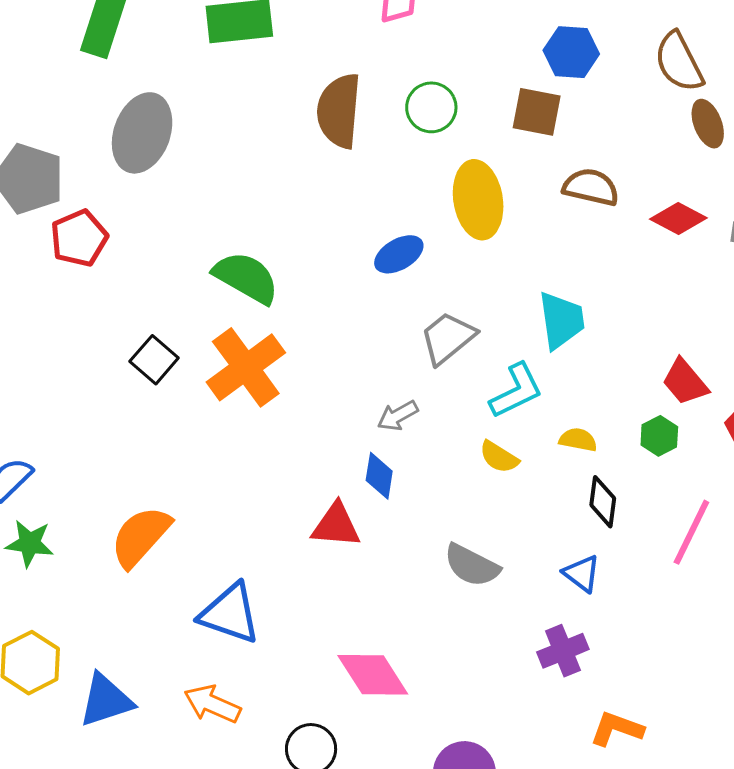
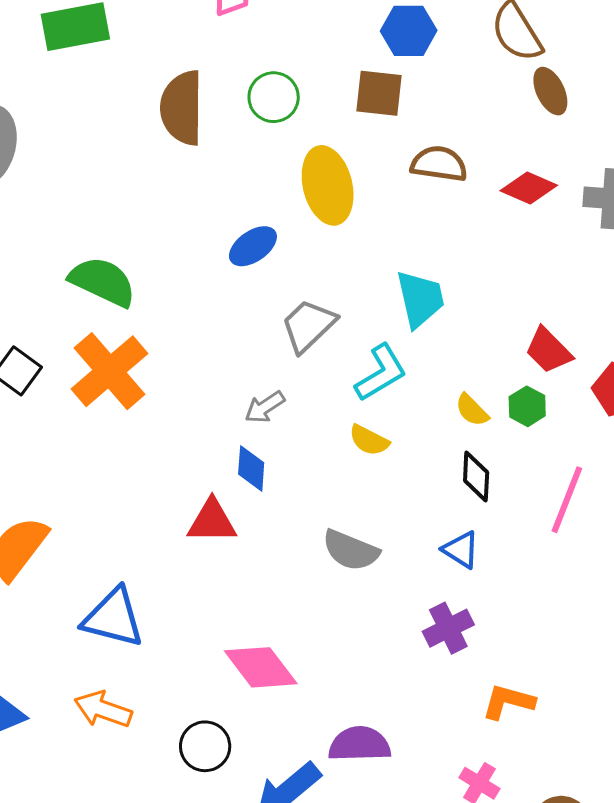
yellow semicircle: (578, 440) -> (472, 410), moved, turned -141

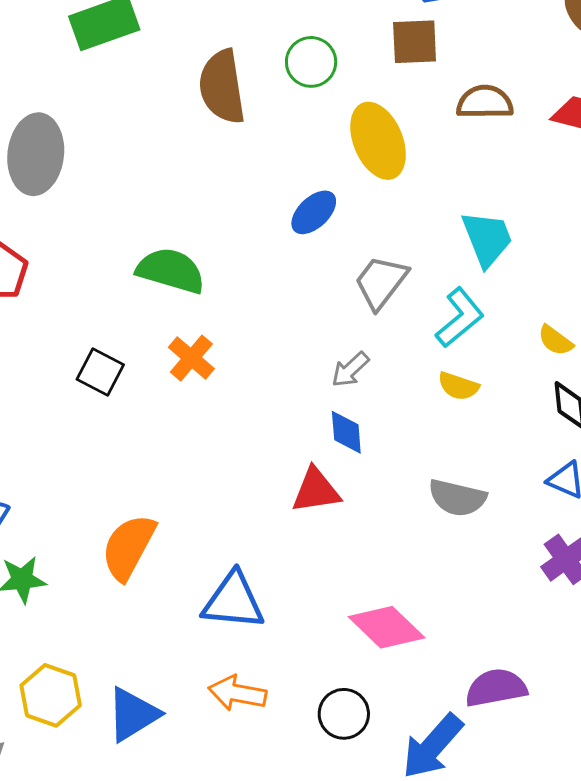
orange cross: (110, 371) -> (191, 358), size x0.6

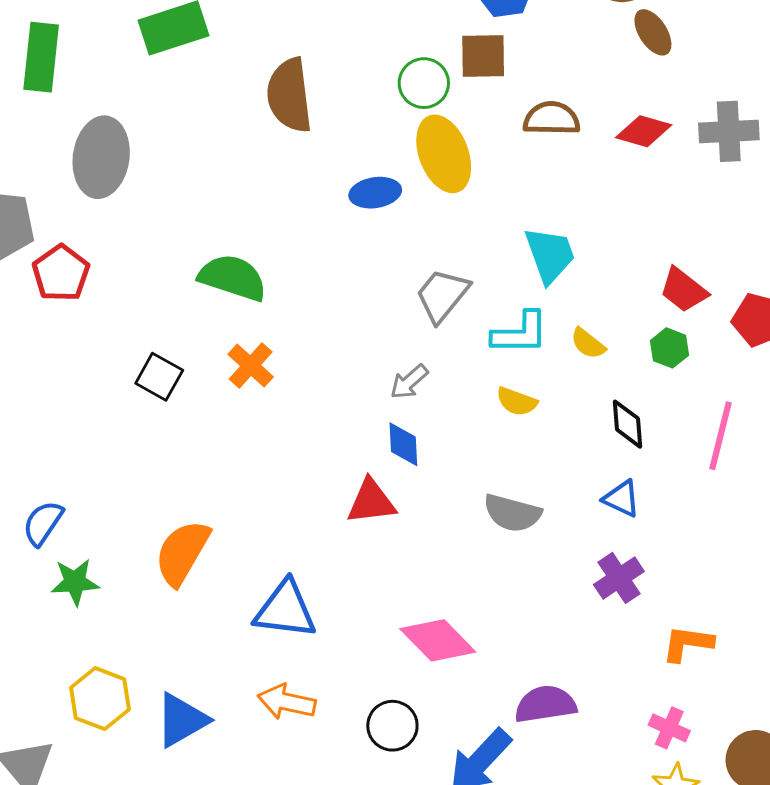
green circle: (311, 62) -> (424, 83), moved
blue ellipse: (314, 212) -> (375, 193), moved, turned 33
cyan L-shape: (460, 318) -> (520, 333), turned 38
yellow semicircle: (555, 340) -> (588, 344), moved

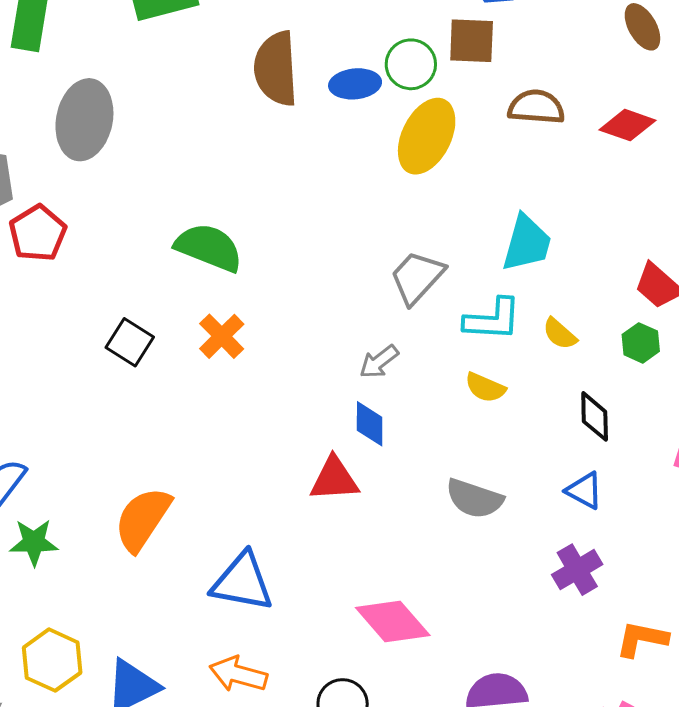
yellow ellipse: (444, 154) -> (427, 136), turned 44
blue ellipse: (375, 193) -> (355, 84), moved
cyan trapezoid: (550, 255) -> (527, 243), turned 32

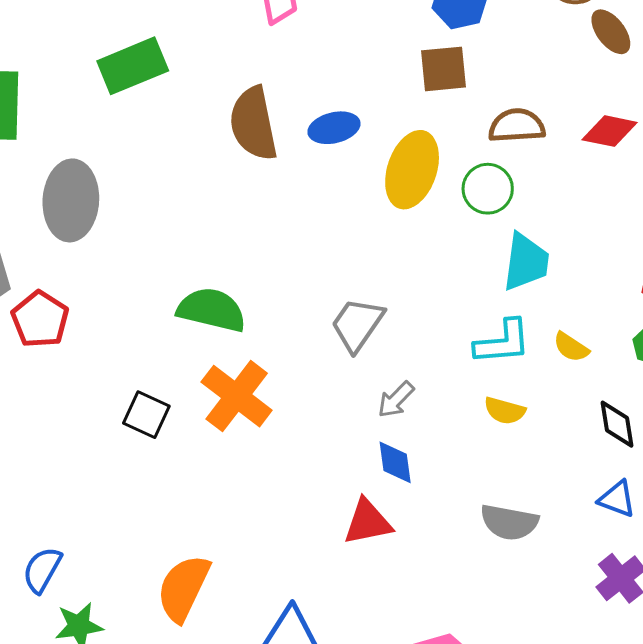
green circle: (411, 64) -> (488, 189), moved
gray trapezoid: (417, 277) -> (357, 324), moved
orange cross: (222, 336) -> (237, 396), size x1.5

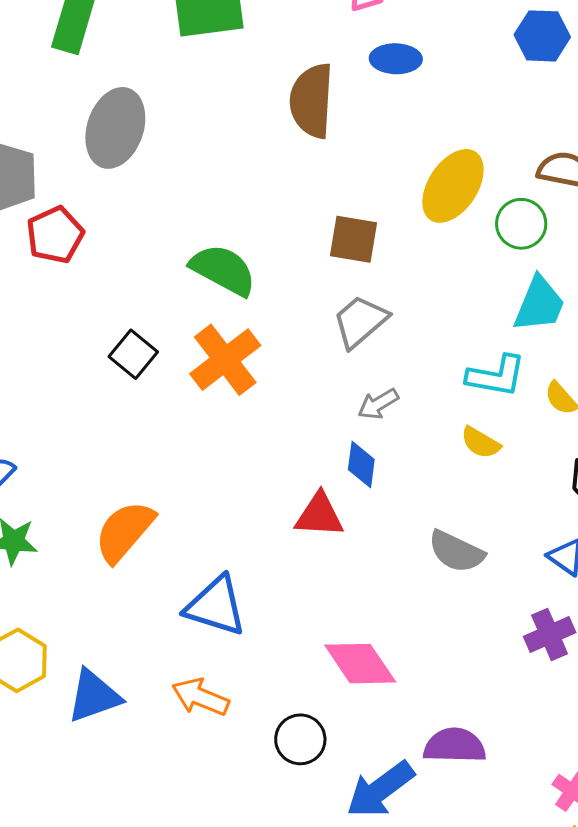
brown square: (444, 69) -> (353, 239), moved
blue ellipse: (334, 128) -> (396, 59), moved

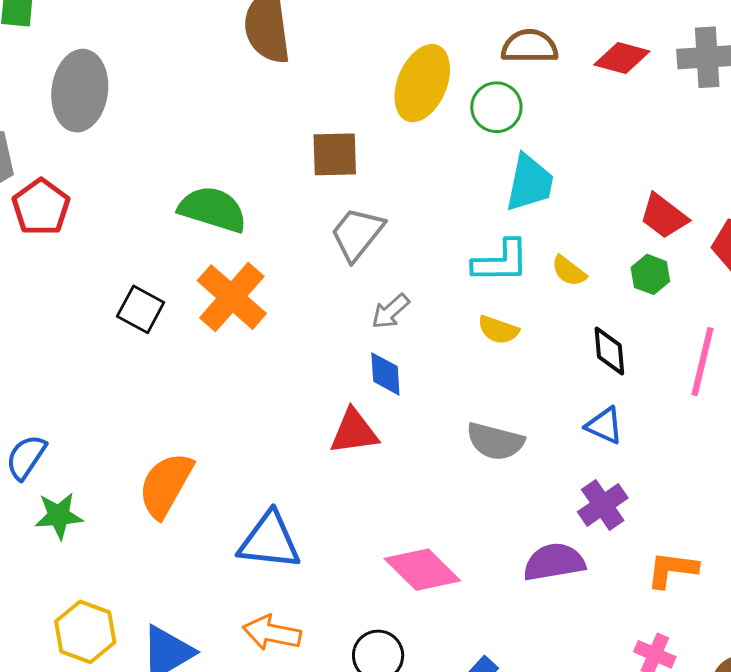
purple semicircle: (455, 746) -> (554, 562), moved

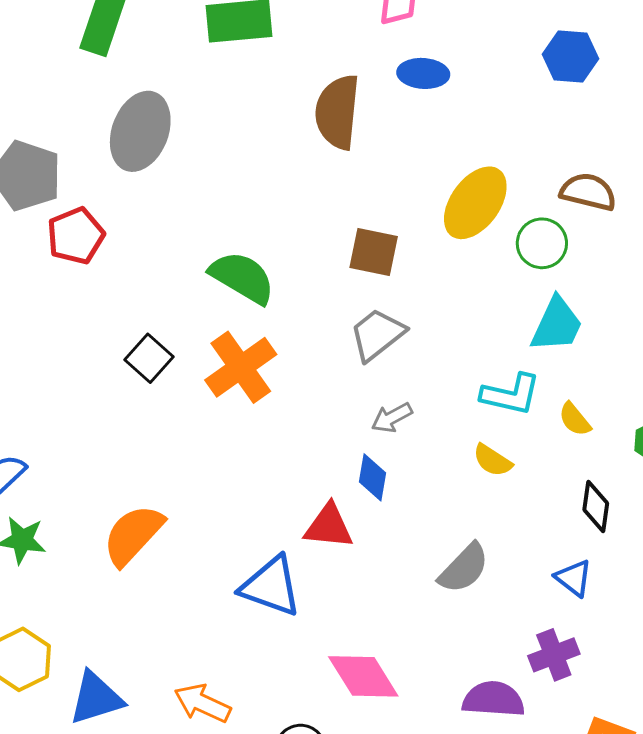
gray semicircle: (495, 441) -> (464, 568), turned -74
blue triangle: (269, 541) -> (271, 586), moved

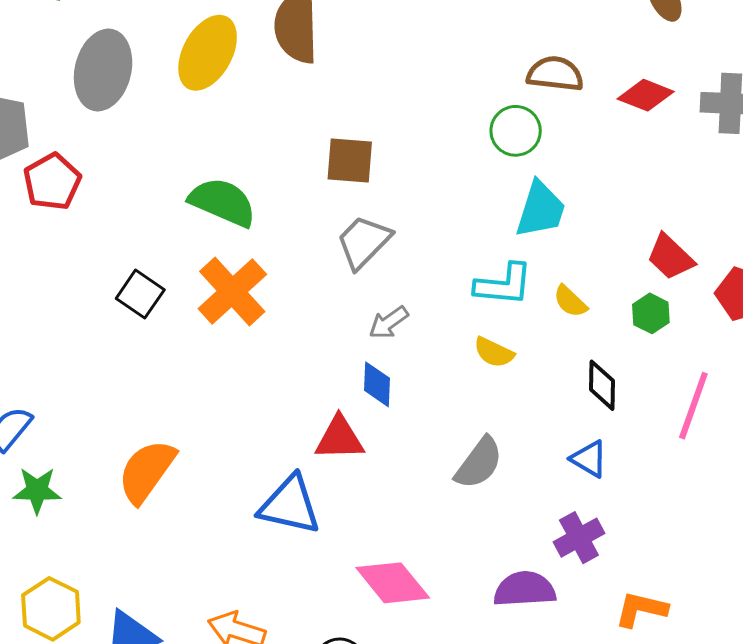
yellow ellipse: (475, 203) -> (208, 53), moved

